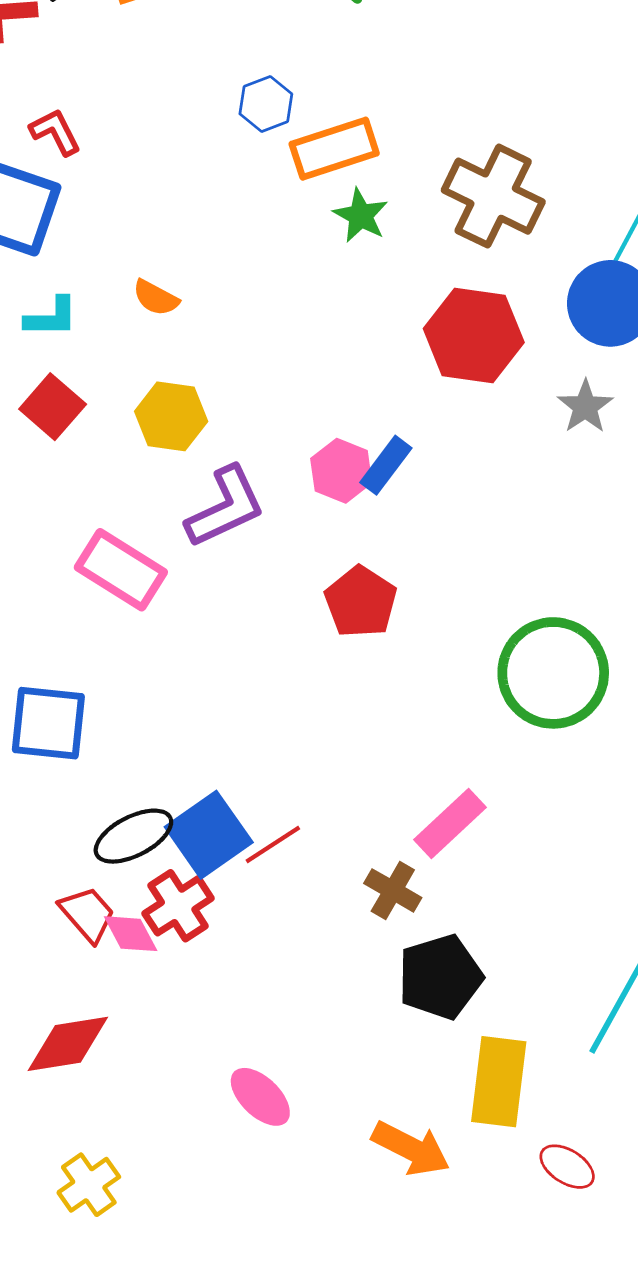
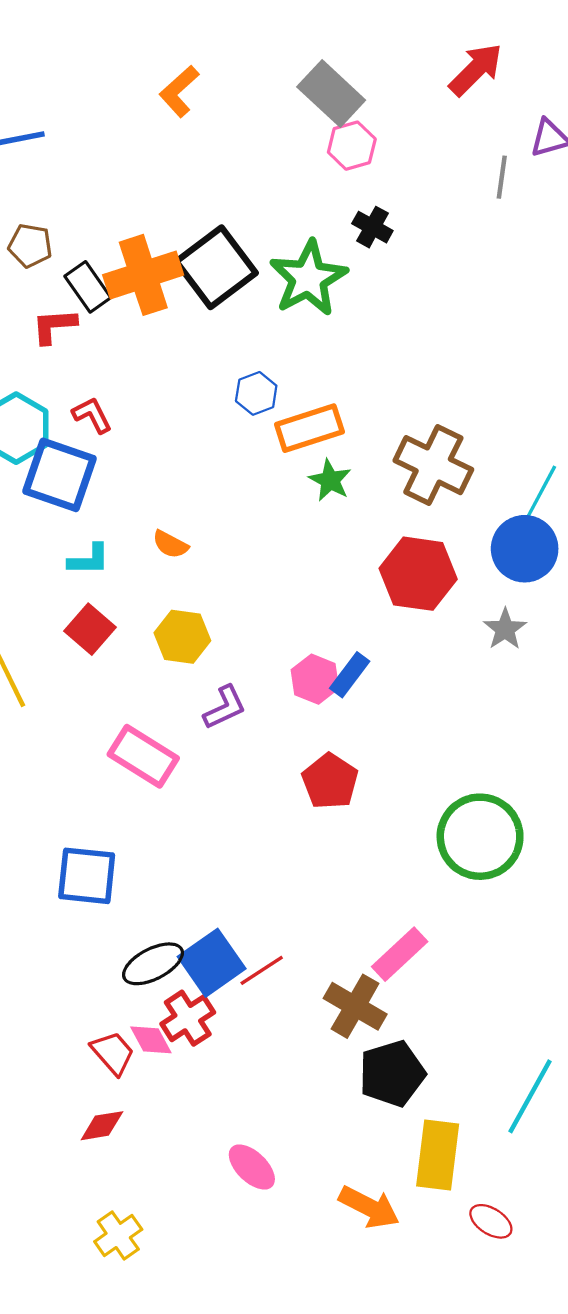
purple L-shape: (225, 507) -> (225, 707), size x0.7
brown cross: (393, 890) -> (355, 1006), size x1.4
red trapezoid: (87, 914) -> (113, 1053), moved
red diamond: (68, 1044) -> (102, 1126), size x0.7

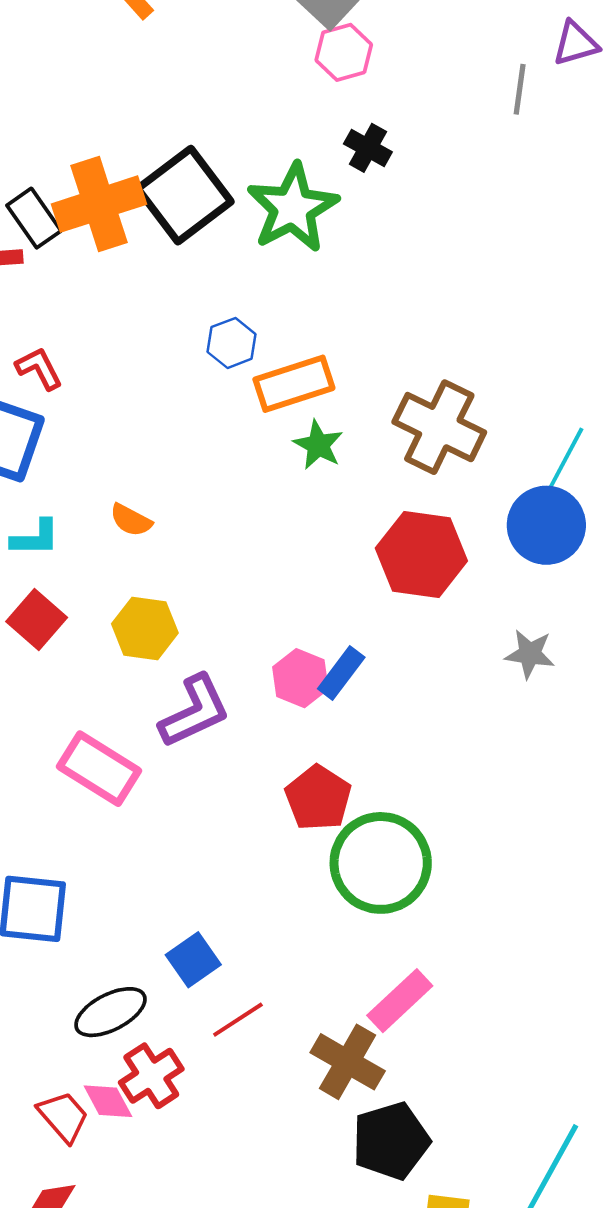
gray star: (505, 629) -> (530, 654), moved, turned -30
purple L-shape: (225, 707) -> (195, 711), size x1.4
green circle: (480, 837) -> (381, 863), moved
blue square: (212, 963) -> (193, 960), moved, size x0.7

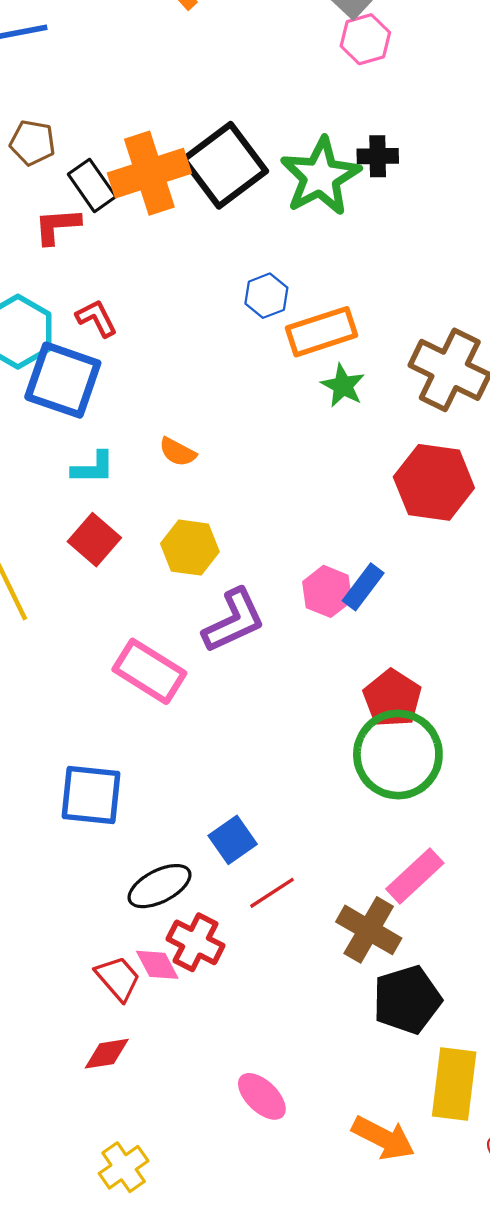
black cross: (368, 148) -> (378, 156), moved, turned -30
red pentagon: (318, 798) -> (392, 698), moved
red cross: (151, 1076) -> (196, 942), turned -30

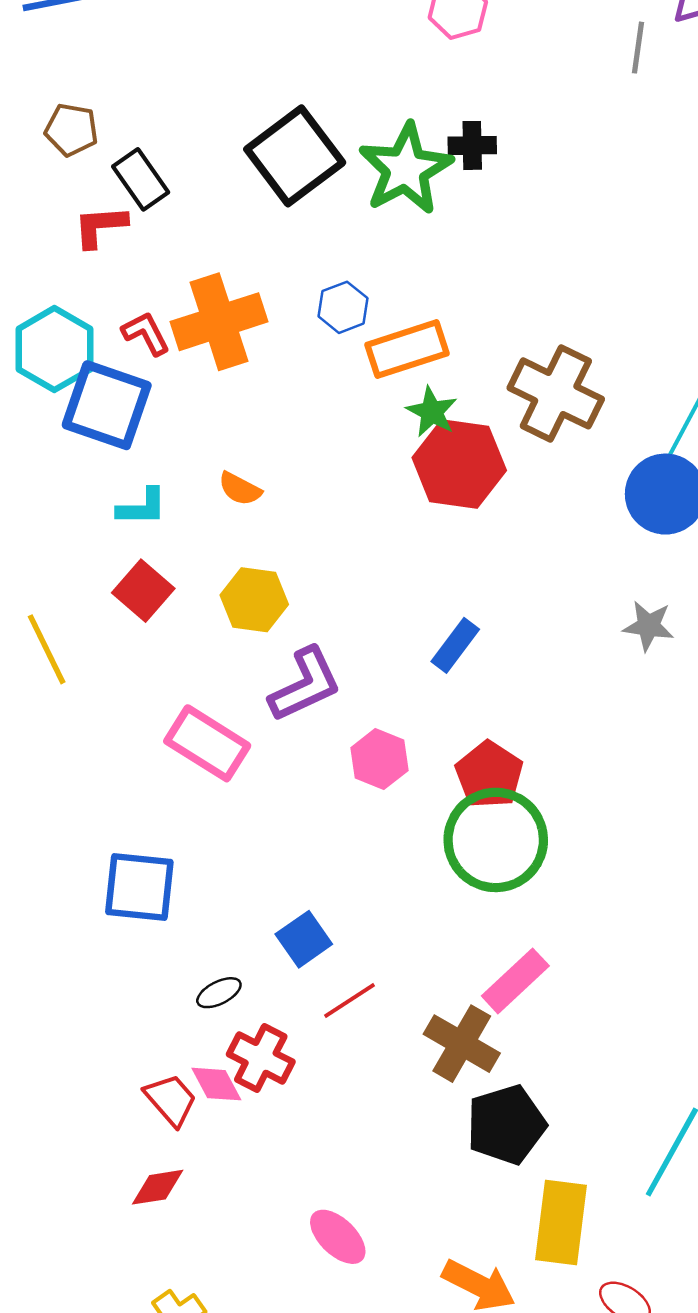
orange cross: (149, 173) -> (219, 322), moved
red hexagon: (434, 482) -> (459, 464), moved
pink hexagon: (327, 591) -> (380, 759), moved
black ellipse: (160, 886) -> (219, 993), size x0.6

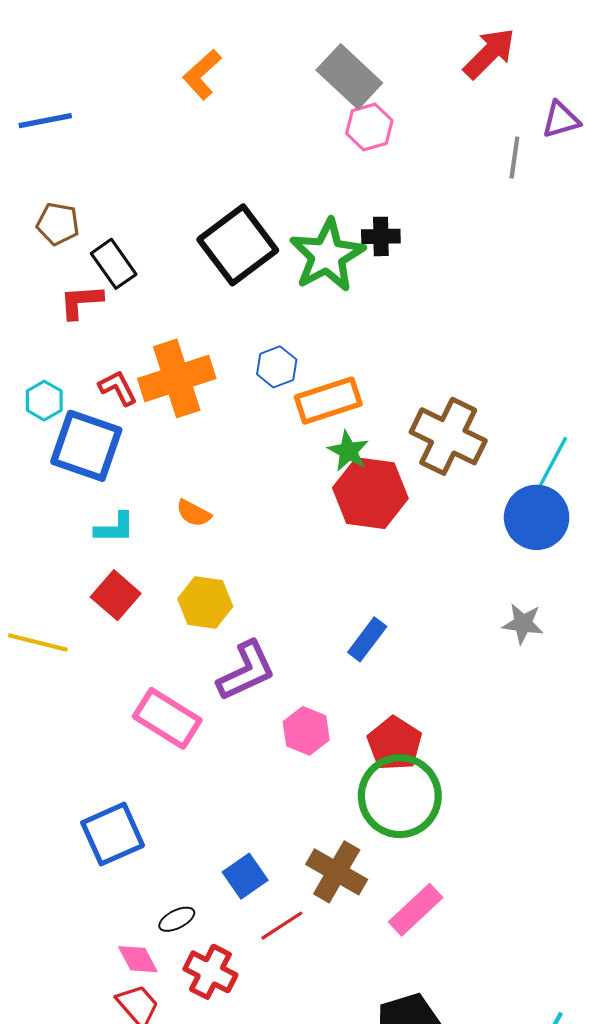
cyan hexagon: (54, 349) -> (44, 401), size x0.6
yellow line: (47, 649) -> (38, 643), turned -50
blue square: (139, 887) -> (113, 834), turned -30
brown cross: (462, 1044) -> (337, 872), moved
pink diamond: (216, 1084) -> (138, 959), moved

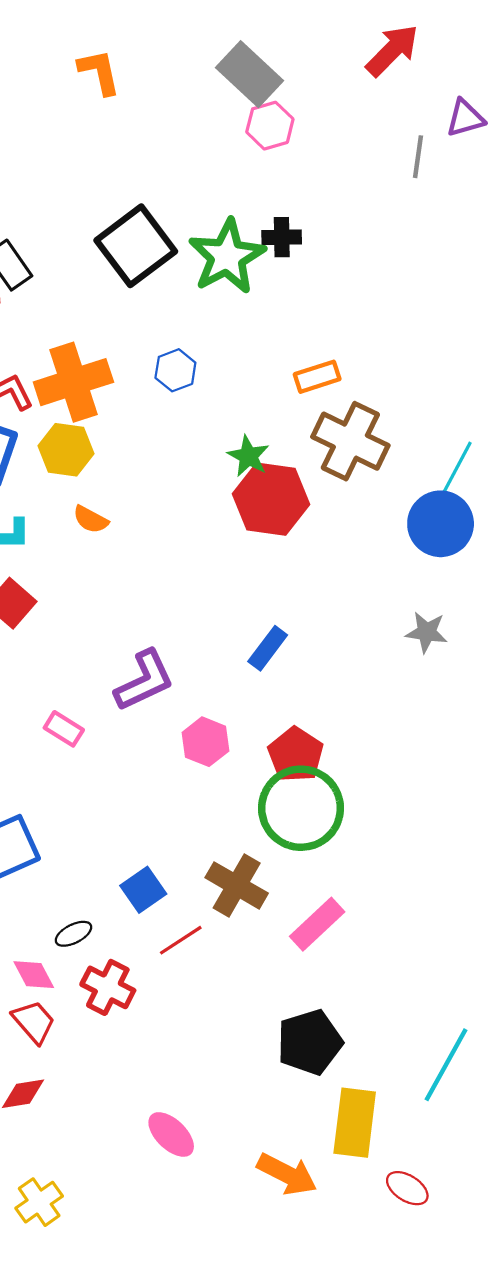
orange L-shape: (202, 74) -> (99, 72), turned 120
orange rectangle: (328, 401) -> (317, 377), moved, size x0.7
yellow hexagon: (205, 603) -> (66, 450), moved
pink rectangle: (167, 718) -> (64, 729), size x0.6

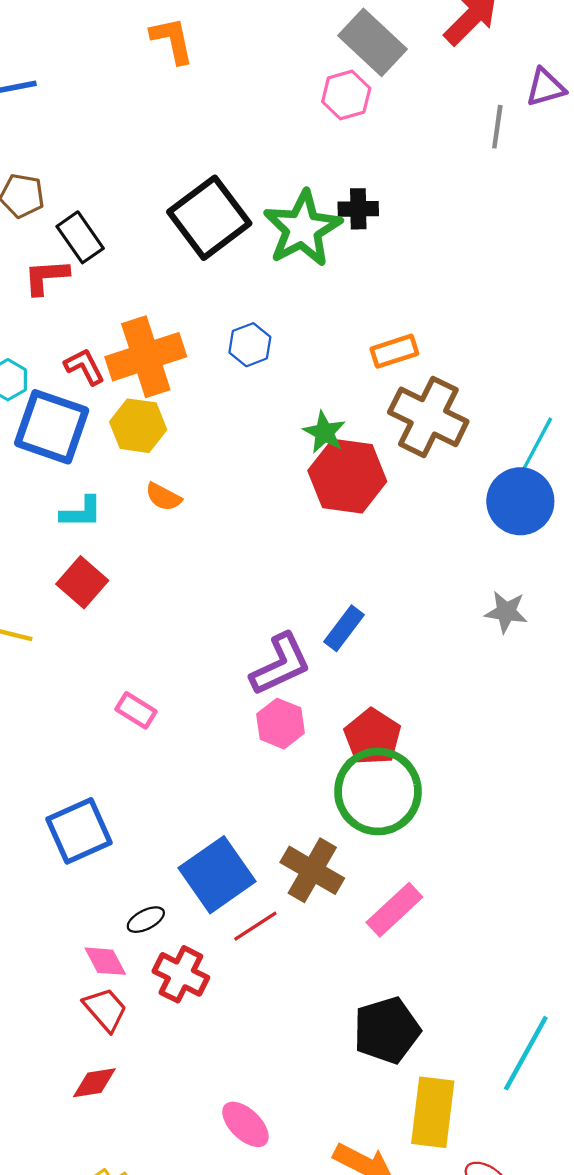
gray rectangle: (249, 74) -> (372, 42), moved
purple L-shape: (144, 680) -> (281, 664), moved
blue square: (143, 890) -> (217, 875), size x1.6

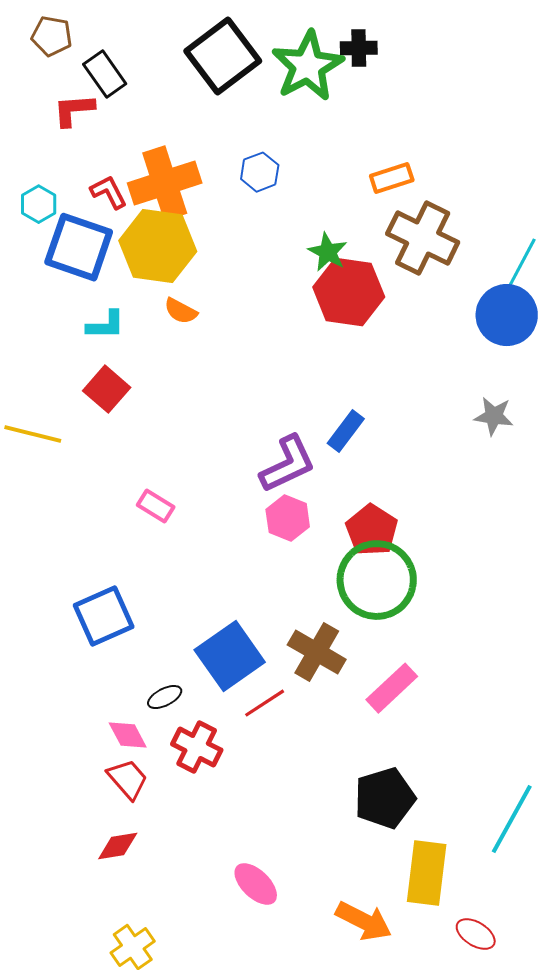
yellow hexagon: (138, 426) -> (158, 246), size x1.5

